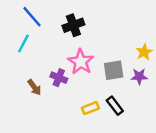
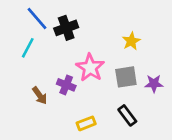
black cross: (73, 25) -> (66, 28), moved
yellow star: (144, 52) -> (131, 41), moved
yellow rectangle: (90, 108) -> (86, 123), moved

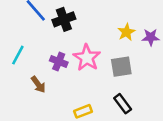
cyan line: (28, 48) -> (18, 55), moved
purple star: (154, 84) -> (151, 37), moved
purple cross: (66, 85) -> (59, 61), moved

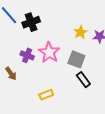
gray square: (121, 67) -> (76, 59), turned 30
black rectangle: (123, 104) -> (83, 80), moved

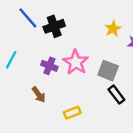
yellow star: (80, 32) -> (113, 29), moved
brown arrow: (11, 74) -> (39, 95), moved

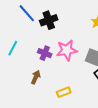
pink star: (76, 62) -> (67, 50), turned 30
brown arrow: (39, 95) -> (36, 77), turned -120

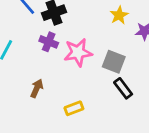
purple cross: (45, 53) -> (49, 42), moved

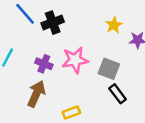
purple cross: (49, 42) -> (44, 64), moved
brown arrow: (37, 88) -> (36, 94), size x1.5

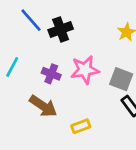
brown arrow: (36, 94) -> (43, 106), turned 100

